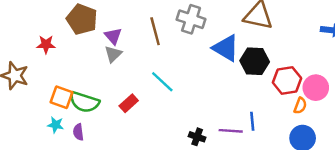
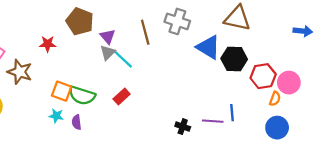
cyan line: (162, 82) -> (123, 59), moved

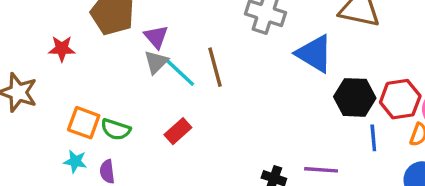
brown line: (145, 32) -> (215, 67), moved
black hexagon: (234, 59) -> (355, 97), moved
green semicircle: (82, 95) -> (116, 129), size x0.7
blue line: (232, 113) -> (373, 138), moved

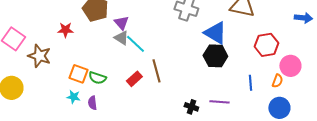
gray triangle: (156, 62) -> (121, 38), turned -42
brown line: (215, 67) -> (156, 71), moved
black hexagon: (355, 97) -> (215, 56), moved
red hexagon: (400, 99) -> (266, 45), moved

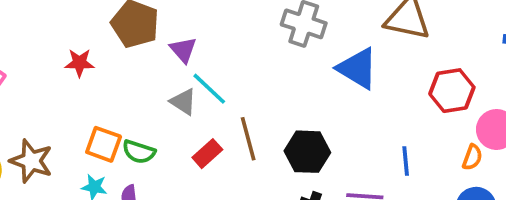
gray triangle: (121, 38) -> (183, 102), moved
brown star: (39, 56) -> (31, 161), moved
black hexagon: (215, 56) -> (307, 152), moved
blue line: (250, 83) -> (406, 161), moved

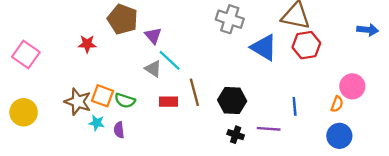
red hexagon: (452, 91) -> (306, 45), moved
red rectangle: (207, 154) -> (168, 102), turned 42
brown star: (31, 161) -> (78, 102), moved

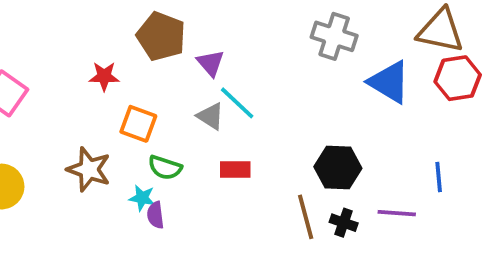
brown line: (194, 92) -> (306, 217), moved
orange square: (103, 96) -> (138, 124), moved
cyan star: (97, 123) -> (142, 198), moved

